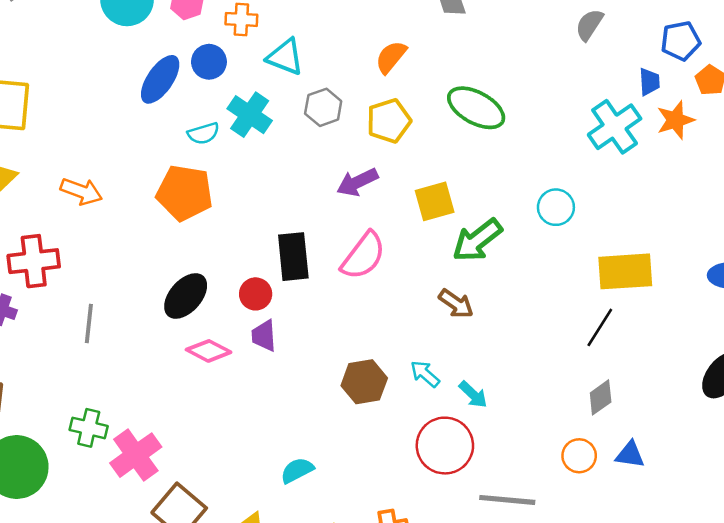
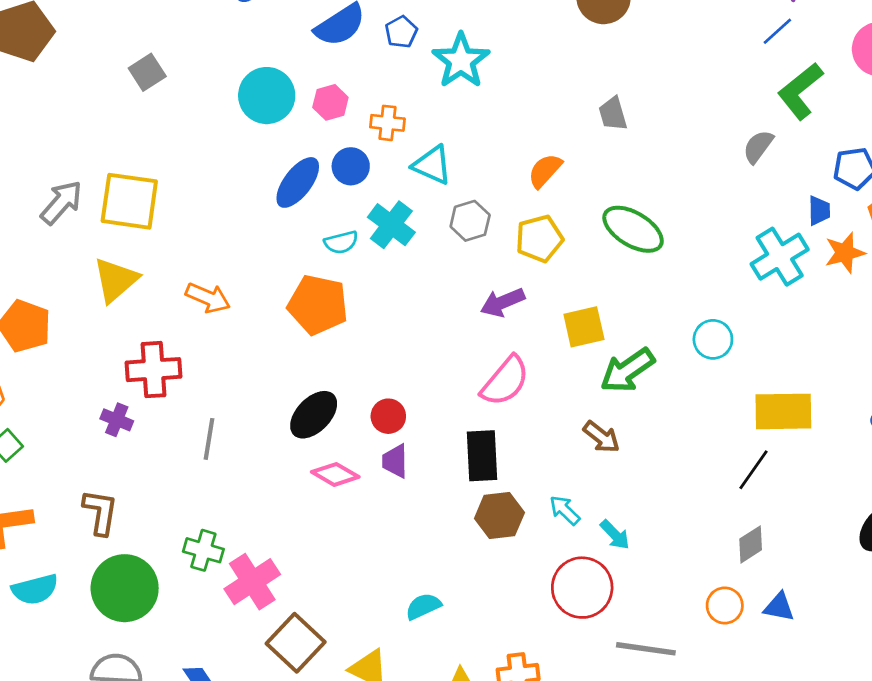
black rectangle: (293, 257) -> (482, 456), moved

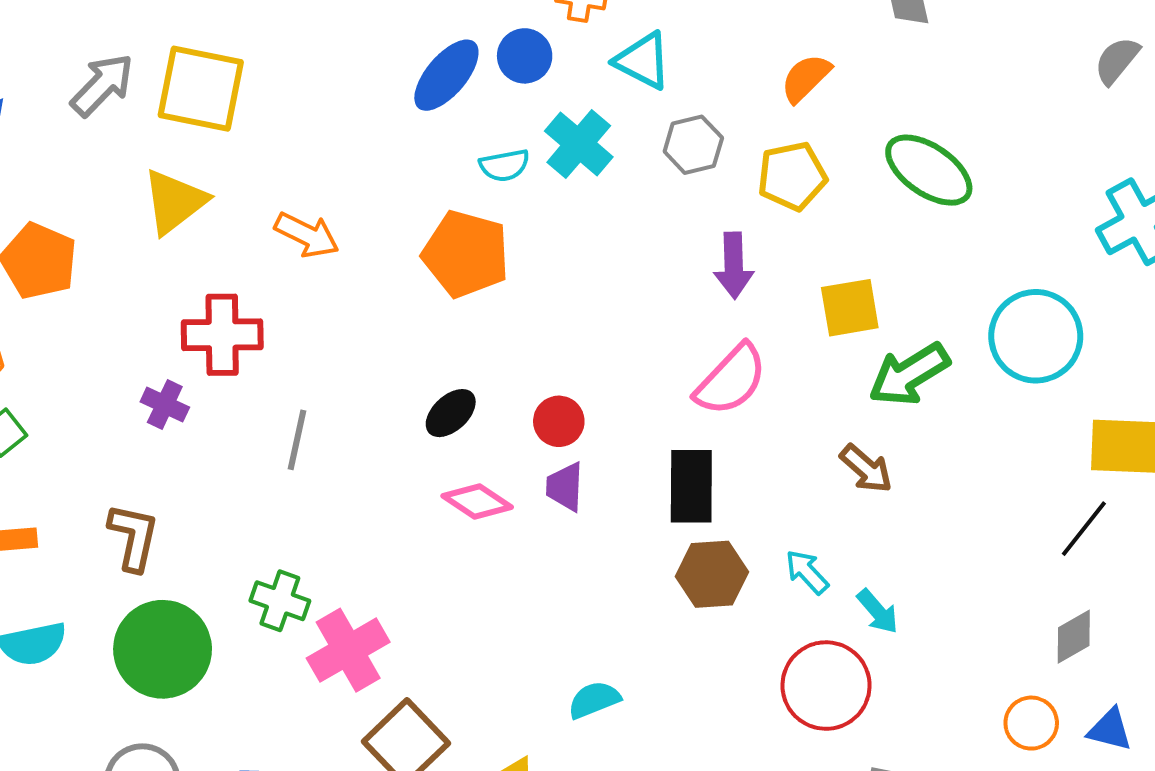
purple arrow: (503, 302) -> (734, 265), turned -72
cyan circle: (713, 339) -> (1036, 336), size x1.6
black ellipse: (314, 415) -> (451, 413), size x0.7

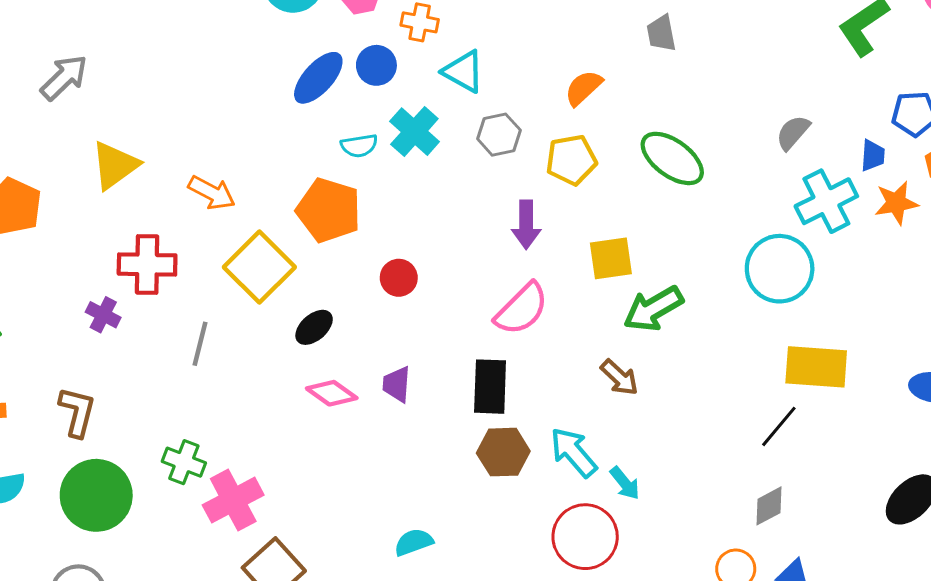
gray semicircle: (1117, 60) -> (793, 132), moved
yellow square: (201, 89) -> (259, 267), moved, turned 32
cyan circle: (1036, 336) -> (780, 269), moved
red circle: (559, 421) -> (399, 278), moved
cyan arrow: (807, 572) -> (573, 452), size x1.5

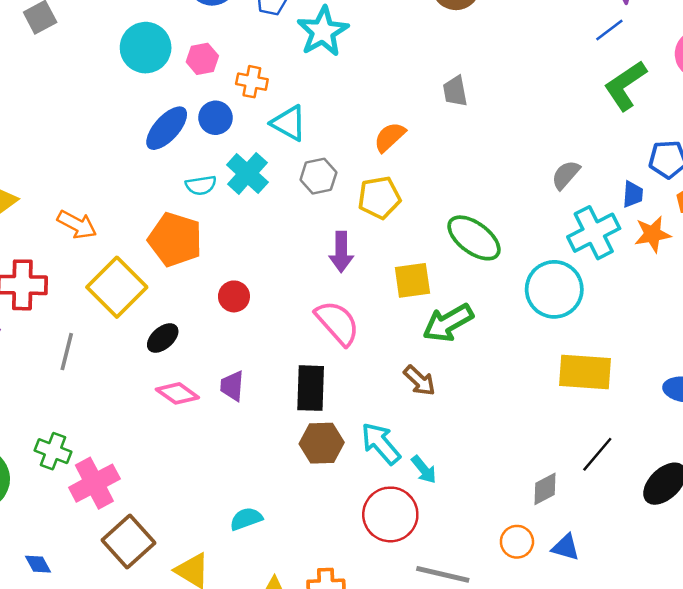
green ellipse: (672, 158) -> (474, 238), moved
pink semicircle: (522, 309) -> (337, 323), turned -87
black line: (779, 426) -> (597, 454), moved

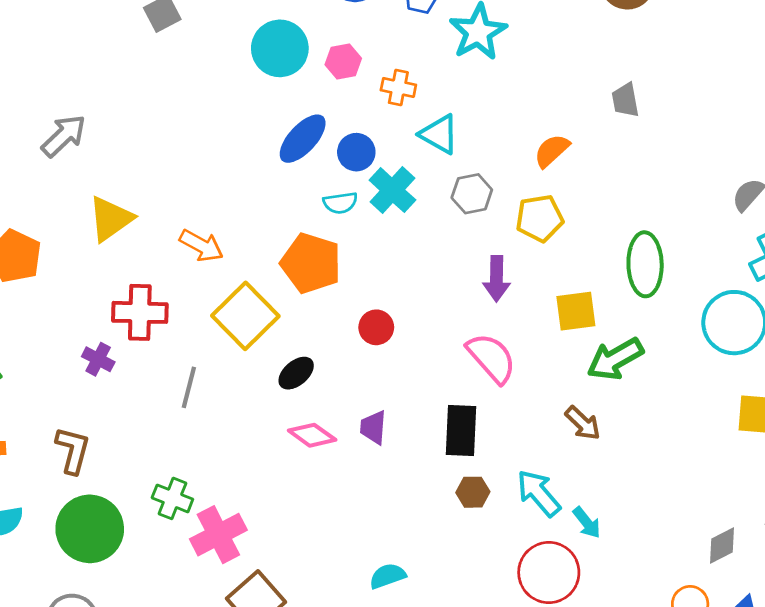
blue circle: (216, 118) -> (356, 152), moved
green ellipse: (474, 238) -> (645, 264), turned 52
brown hexagon: (322, 443) -> (473, 492), size x0.7

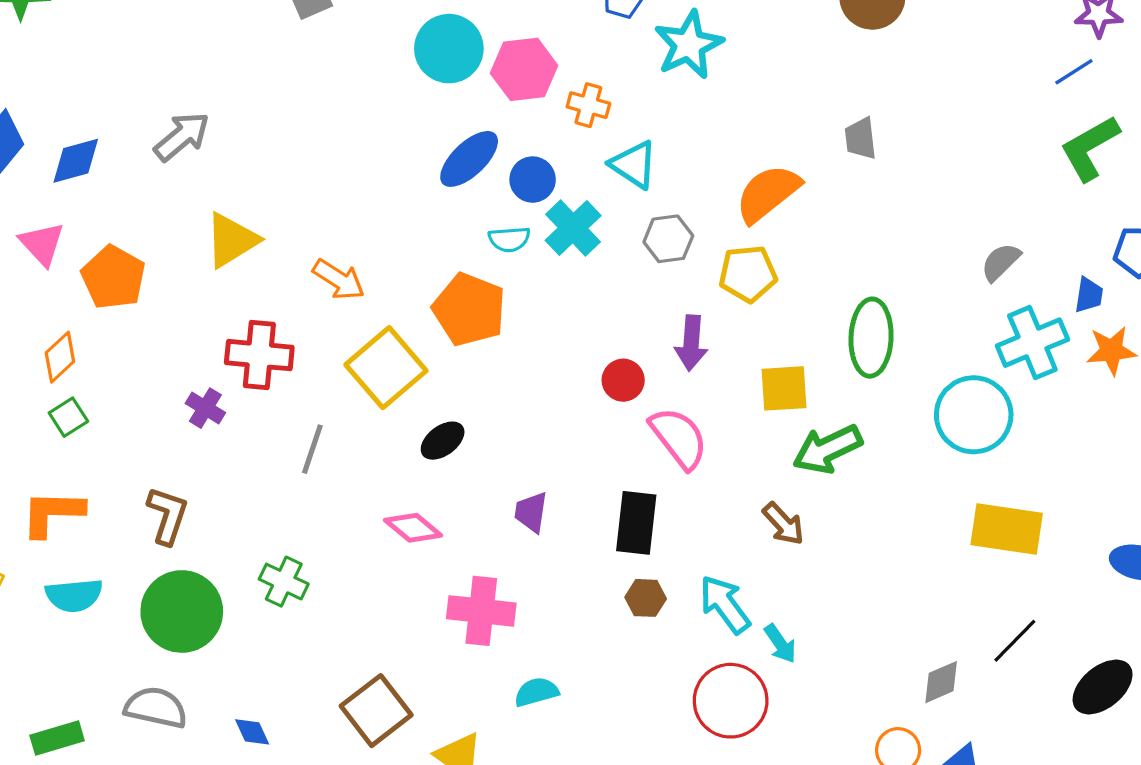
pink hexagon: (343, 61) -> (524, 69), size x1.5
orange semicircle: (552, 151) -> (768, 193), size x1.5
red circle: (376, 327) -> (623, 380), moved
pink diamond: (312, 435) -> (413, 528), moved
pink cross: (218, 535) -> (481, 611), moved, turned 30

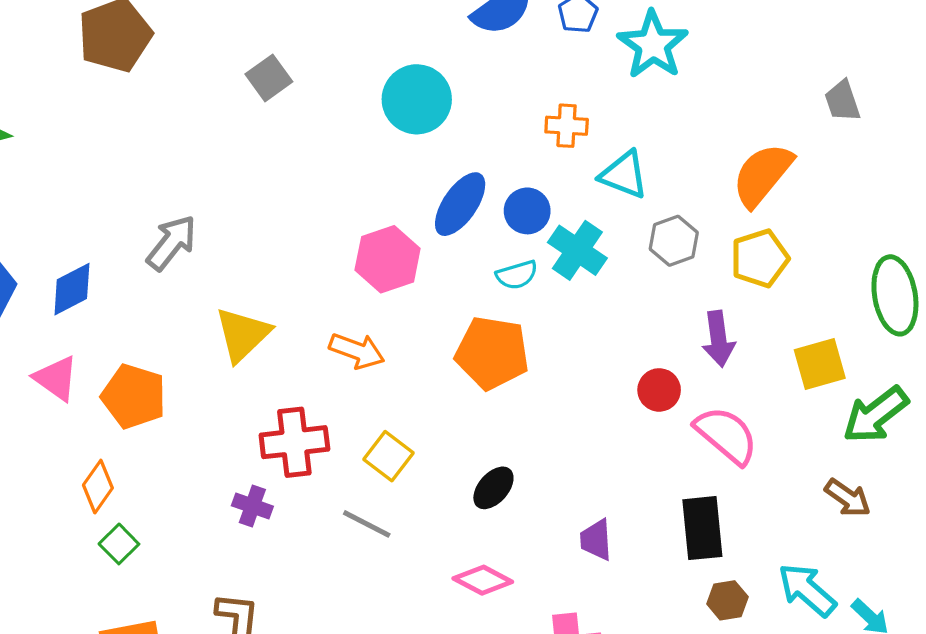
pink hexagon: (524, 69) -> (388, 259), moved
yellow square: (386, 368) -> (389, 456), moved, size x0.6
gray line: (312, 449) -> (367, 524), turned -69

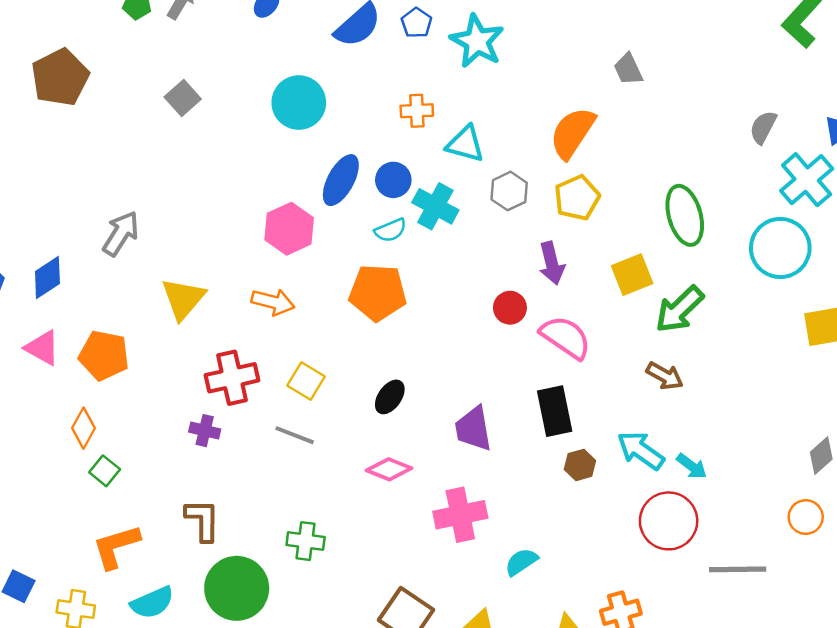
purple trapezoid: (596, 540) -> (473, 429), size x1.4

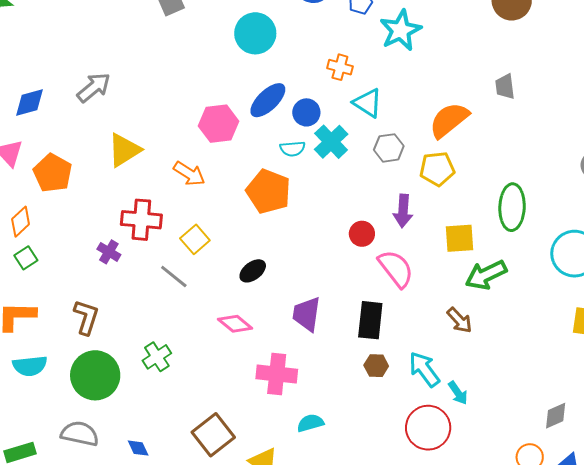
green cross: (306, 541) -> (157, 357), turned 32

